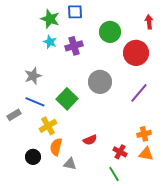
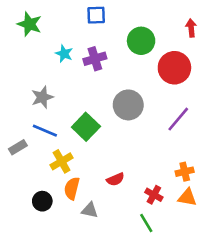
green star: (50, 19) -> (29, 24), moved

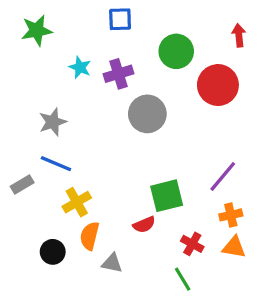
green star: (29, 24) -> (37, 30), turned -30
gray circle: (128, 105) -> (147, 114), moved
purple line: (178, 119) -> (223, 176), moved
green square: (86, 127) -> (167, 196), moved, turned 32

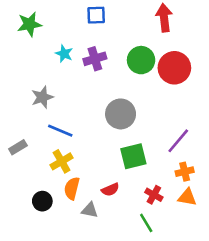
red arrow: (239, 35) -> (164, 18), moved, size x1.5
green circle: (176, 51) -> (141, 60), moved
gray circle: (147, 114) -> (121, 114), moved
blue line: (56, 164) -> (60, 131), moved
red semicircle: (144, 225) -> (110, 190), moved

